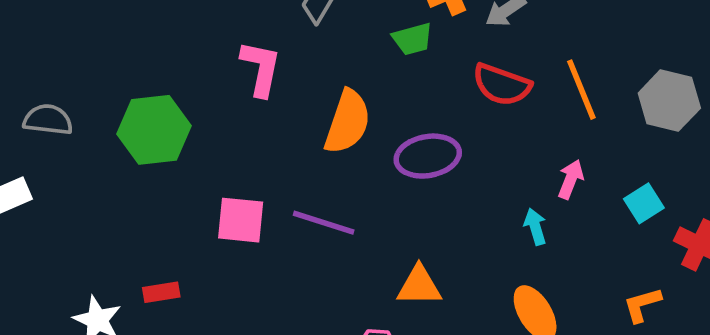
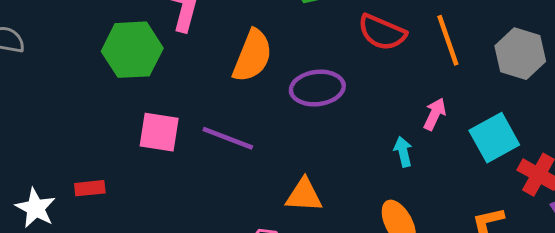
green hexagon: (154, 130) -> (132, 50), moved
cyan square: (644, 203) -> (494, 138), size x1.5

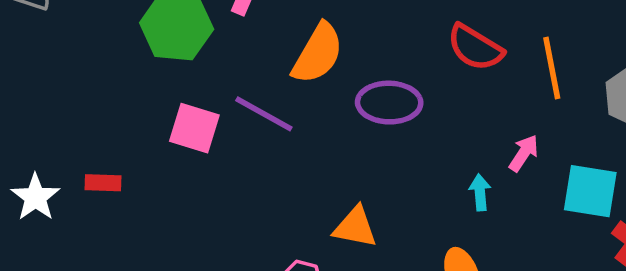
purple line: (228, 138) -> (264, 114), moved
cyan square: (494, 138) -> (590, 191), turned 30

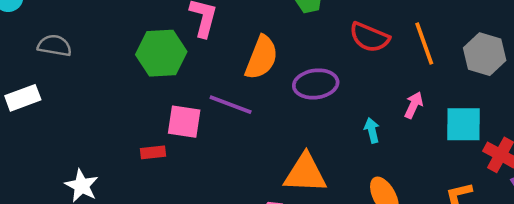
red rectangle: (103, 183) -> (153, 152), moved
cyan arrow: (480, 192) -> (372, 130), moved
orange triangle: (355, 227) -> (305, 173), size x1.4

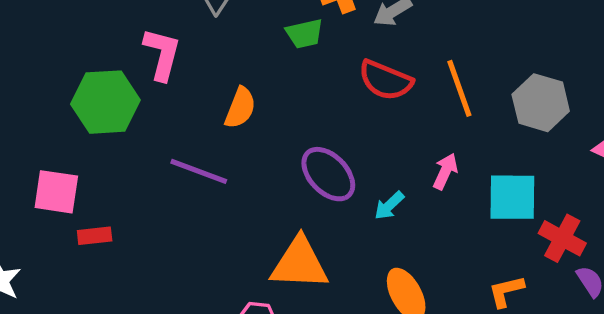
orange semicircle: (261, 58) -> (240, 108), size x0.7
purple ellipse: (316, 84) -> (328, 174), moved, turned 54
pink square: (184, 122) -> (56, 192), moved
cyan arrow: (372, 130) -> (389, 206), turned -120

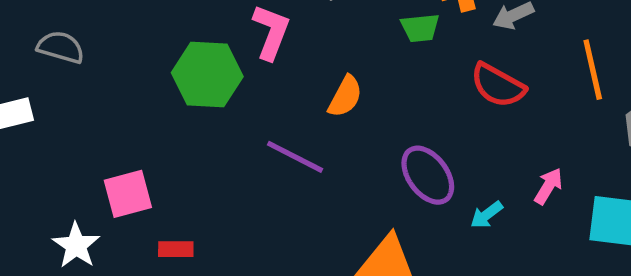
orange line: (459, 88) -> (593, 70), moved
pink square: (56, 192) -> (128, 194), moved, turned -30
red rectangle: (95, 236) -> (176, 249), moved

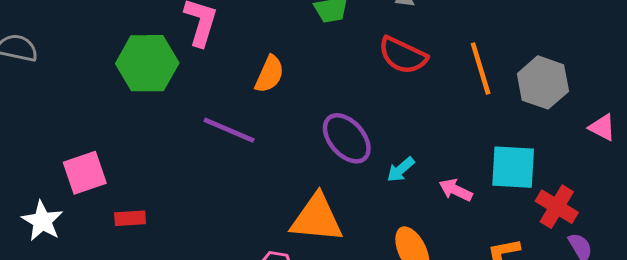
orange line: (593, 70) -> (481, 69), moved
pink arrow: (548, 186) -> (456, 190), moved, turned -92

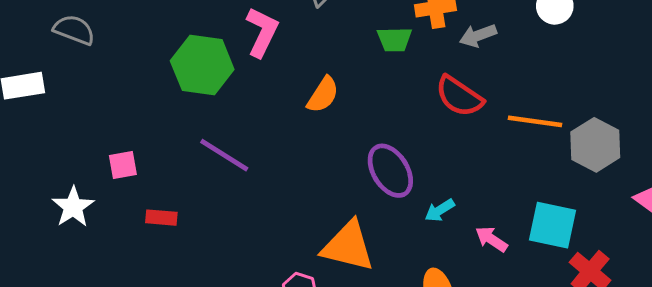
orange line: (481, 69) -> (535, 121), turned -74
purple line: (229, 130) -> (224, 155), moved
pink square: (85, 173) -> (123, 165), size x0.7

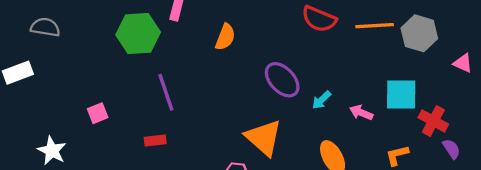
purple line: (224, 155) -> (166, 92), turned 51
white star: (73, 207) -> (52, 151), moved
red rectangle: (161, 218) -> (155, 141), moved
orange triangle: (348, 246) -> (264, 138), turned 39

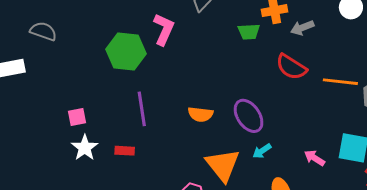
orange semicircle: (225, 37) -> (201, 114), moved, turned 65
cyan arrow: (321, 100) -> (262, 151), moved
white star: (52, 151) -> (85, 148), moved

